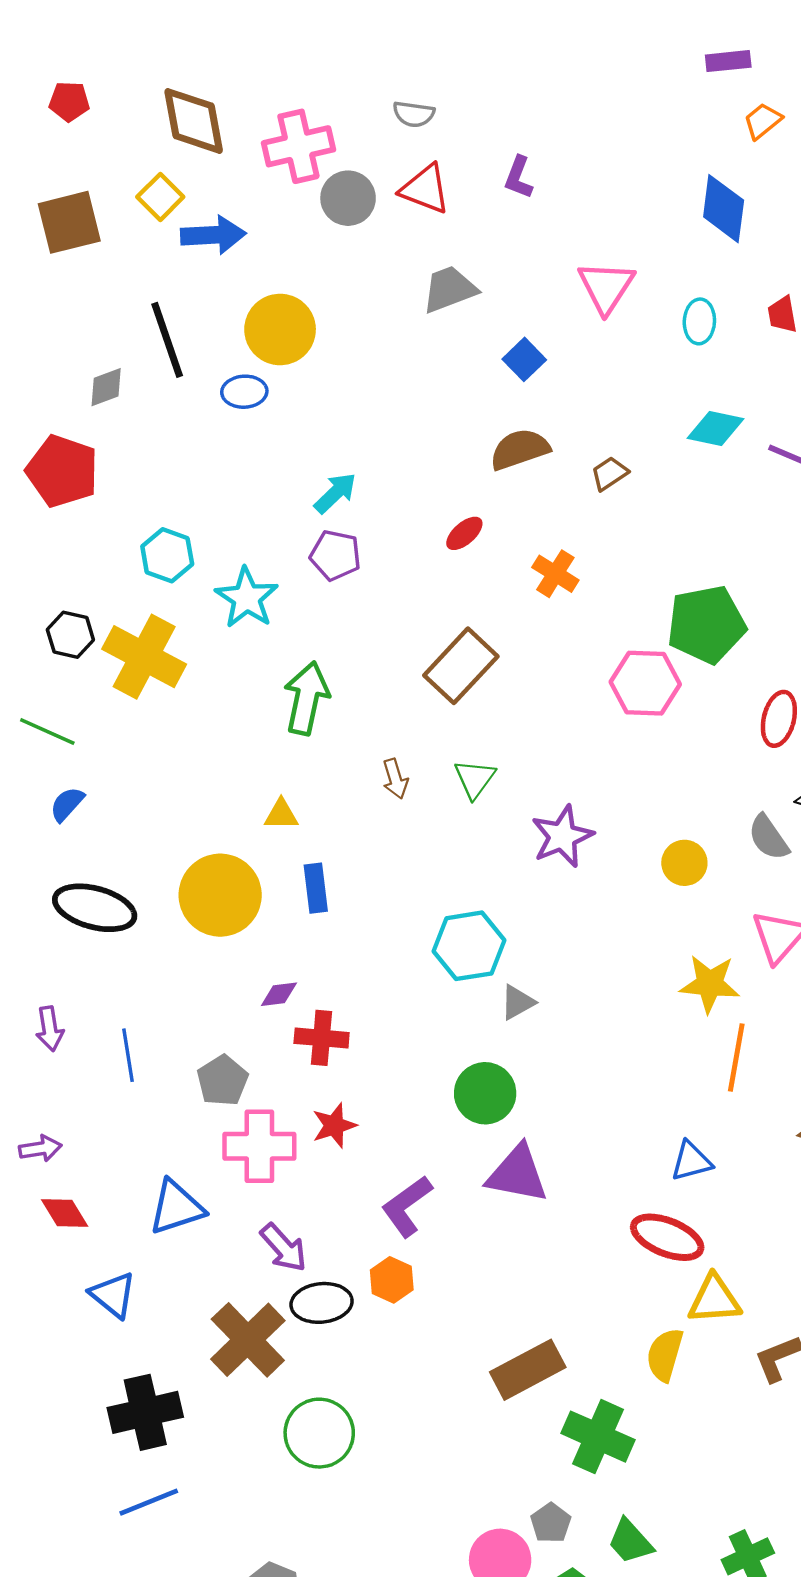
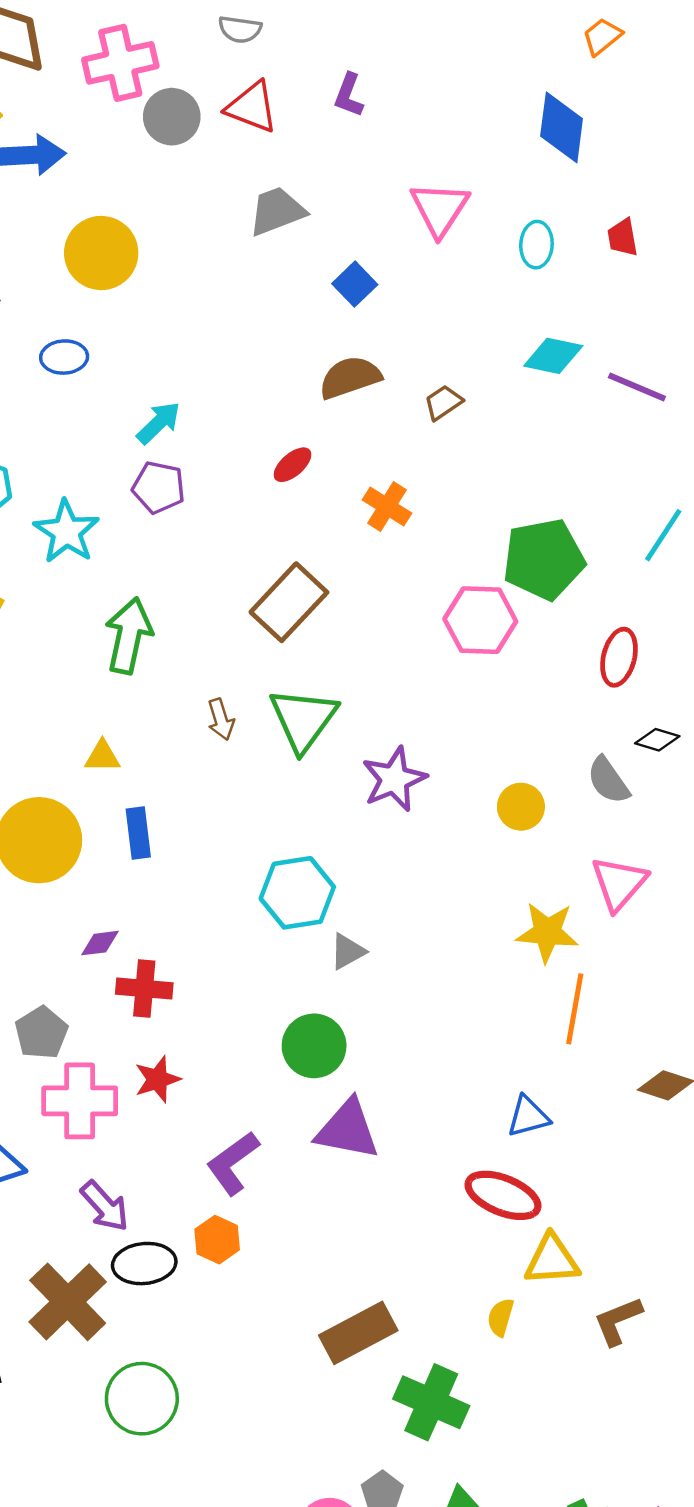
blue ellipse: (244, 392) -> (64, 357), moved
green triangle: (475, 779) -> (303, 719), size x1.6
yellow semicircle: (665, 1355) -> (501, 1317), size x0.7

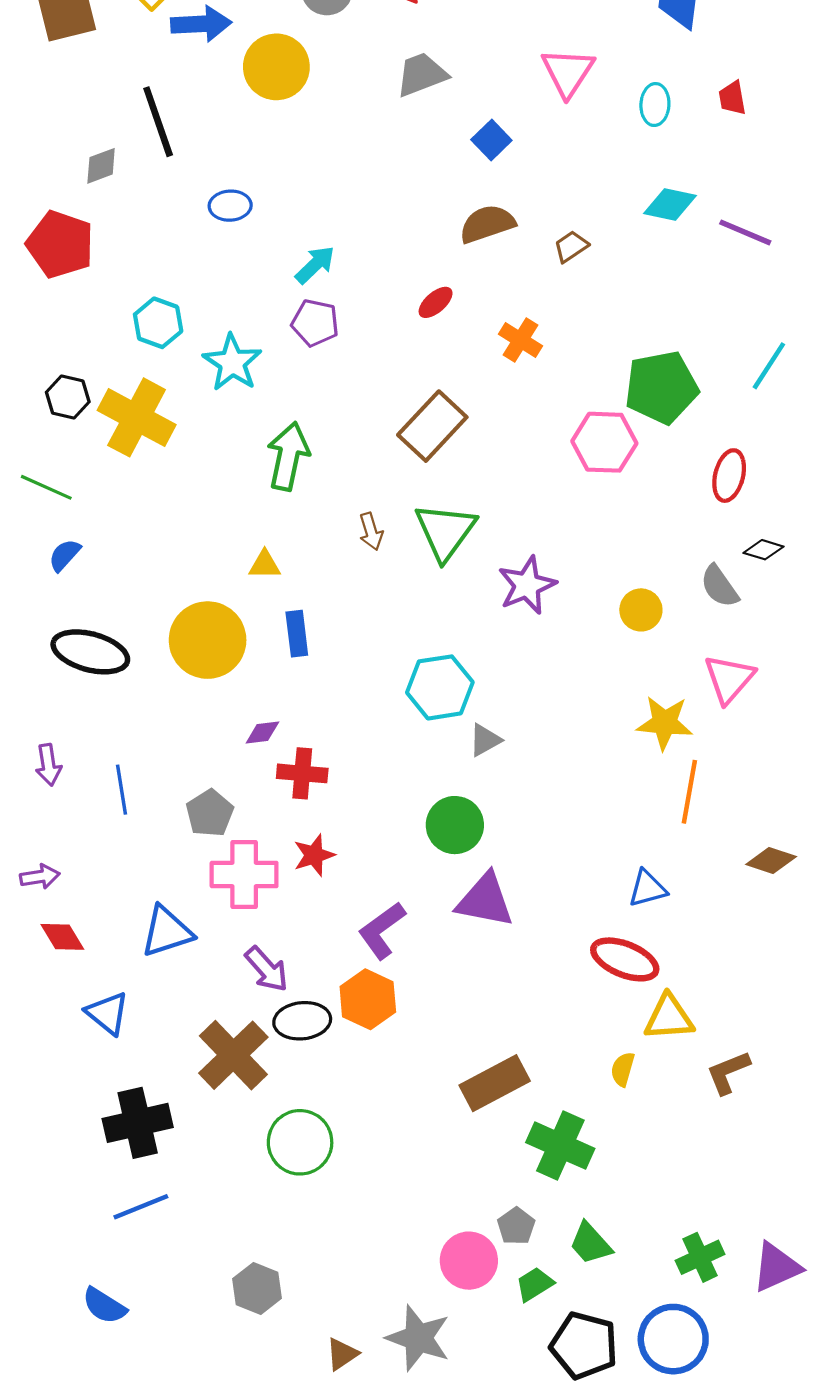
yellow circle: (101, 253) -> (276, 67), moved
orange hexagon: (217, 1240) -> (368, 999), size x1.4

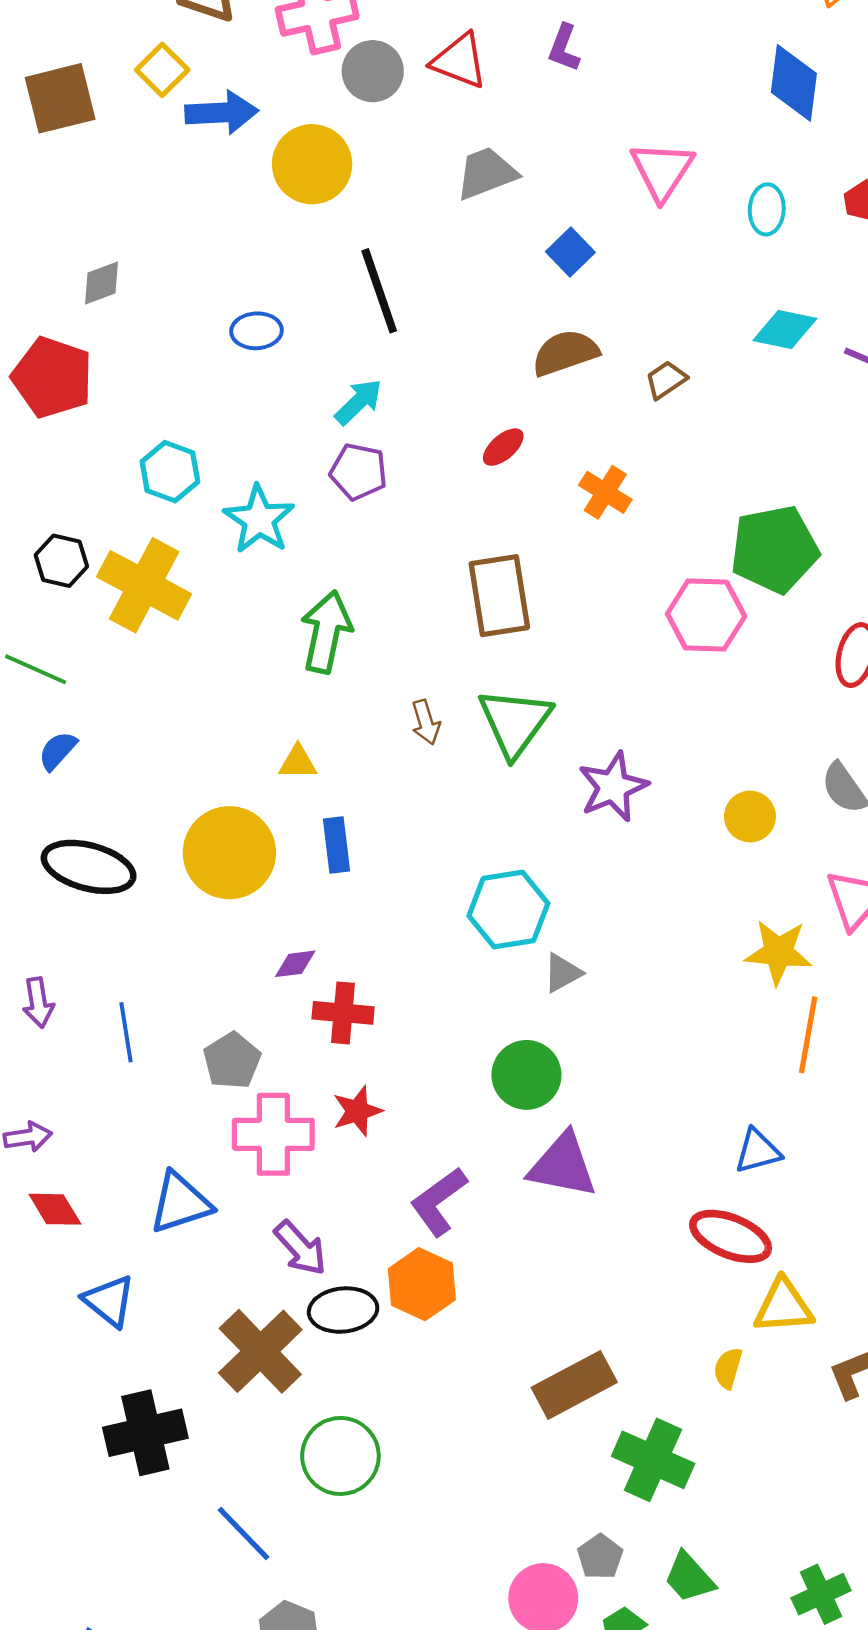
black line: (158, 122) -> (379, 291), moved
brown rectangle: (432, 426) -> (499, 596), turned -52
blue line: (141, 1207) -> (244, 1533), moved, turned 68

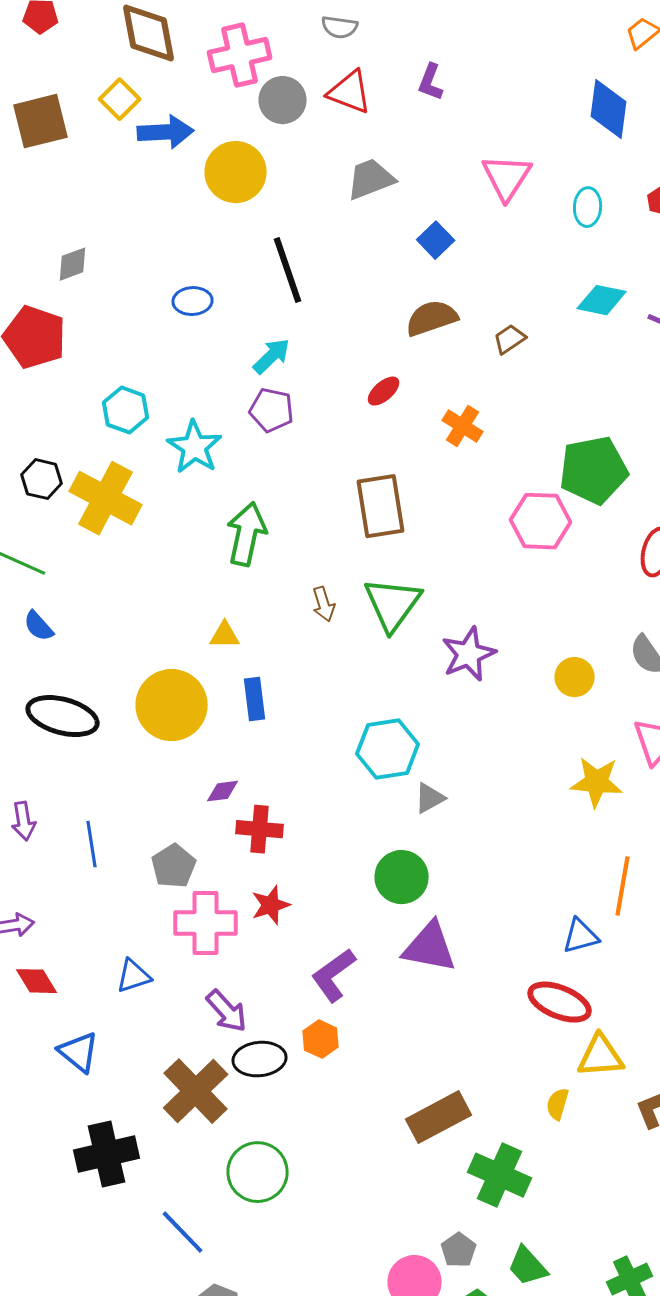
blue semicircle: (58, 751) -> (39, 626), turned -84
orange line: (808, 1035) -> (623, 886), moved
blue triangle: (180, 1203) -> (134, 976), size x0.7
orange hexagon: (422, 1284) -> (321, 1039), size x0.7

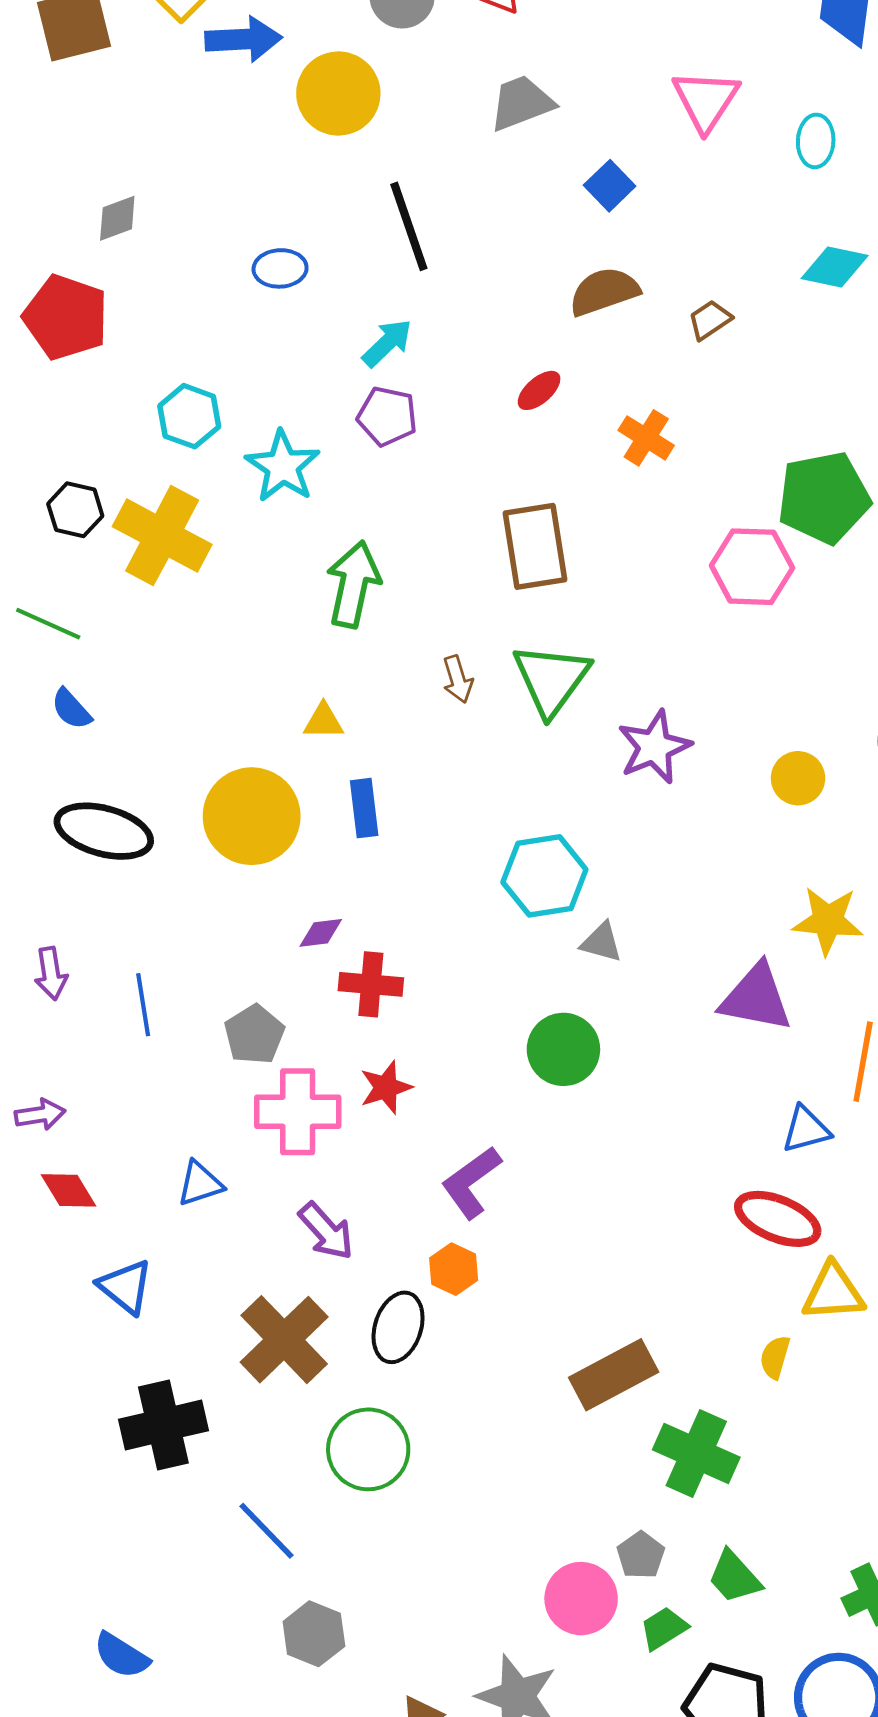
gray triangle: (430, 798) -> (601, 942), turned 44
purple triangle: (430, 947) -> (756, 998), moved
black ellipse: (260, 1059) -> (398, 1327), moved, turned -66

